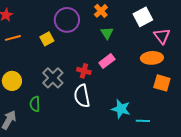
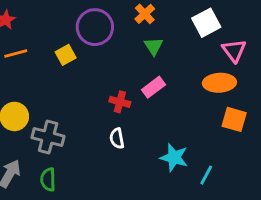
gray cross: (53, 78) -> (48, 137), moved, turned -30
white semicircle: (82, 96) -> (117, 138), size x0.6
green semicircle: (35, 104) -> (48, 179), moved
cyan line: (143, 121) -> (206, 175), turned -64

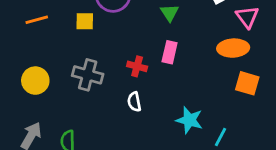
yellow square: (66, 55) -> (85, 21), turned 30
pink rectangle: (154, 87) -> (170, 52), turned -40
gray cross: (48, 137) -> (88, 75), moved

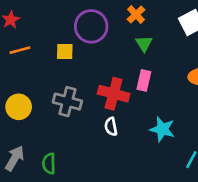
red cross: (137, 66) -> (114, 94), size x1.6
cyan star: (189, 120) -> (162, 129), moved

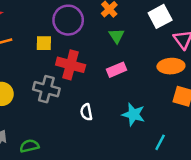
pink rectangle: (144, 80) -> (117, 70), turned 54
red cross: (114, 94) -> (71, 65), moved
green semicircle: (49, 164) -> (29, 146), turned 78

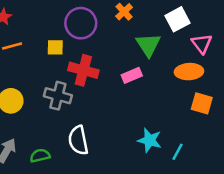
green triangle: (117, 36) -> (148, 45), moved, size x1.5
white semicircle: (86, 112) -> (78, 140), moved, size x1.6
cyan star: (133, 114) -> (150, 140), moved

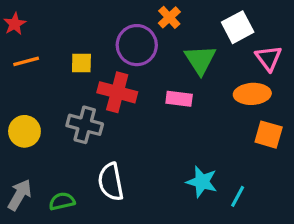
purple circle: (81, 23) -> (137, 45), moved
pink rectangle: (132, 75) -> (179, 99), turned 30

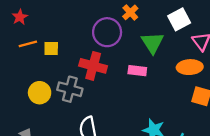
yellow square: (81, 63) -> (51, 48), moved
yellow circle: (24, 131) -> (40, 93), moved

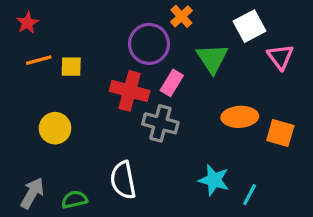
orange ellipse: (190, 67) -> (240, 117), moved
pink rectangle: (137, 71) -> (172, 83), moved, turned -66
gray cross: (70, 89) -> (160, 123), moved

